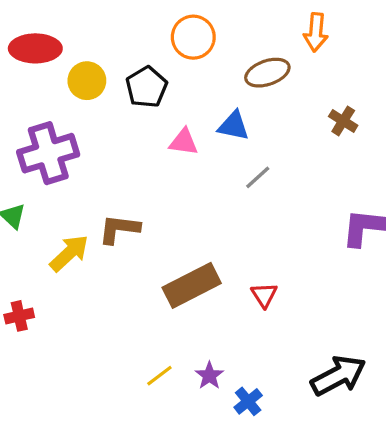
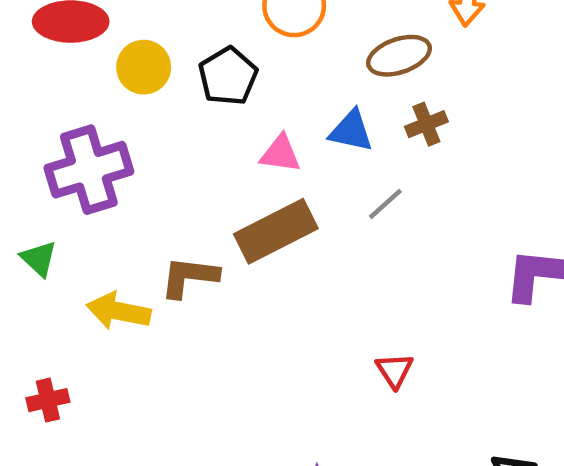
brown cross: (343, 121) -> (426, 124), moved, turned 36
yellow arrow: (69, 253) -> (119, 311), turned -126
brown rectangle: (192, 285) -> (276, 231), moved

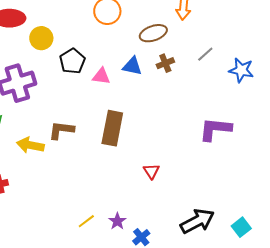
black pentagon: (228, 76) -> (72, 61), moved
gray line: (385, 204) -> (205, 54), moved
brown rectangle: (276, 231) -> (112, 128), moved, turned -52

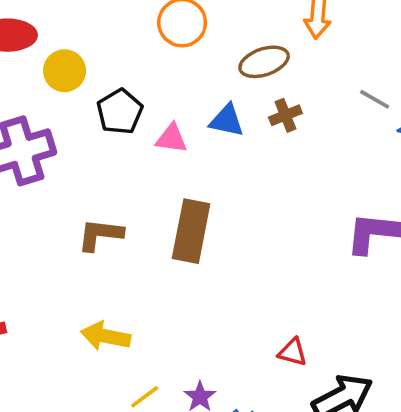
gray line: (205, 54) -> (375, 99), moved, turned 72
yellow arrow: (30, 145) -> (106, 336), moved
red triangle: (151, 171) -> (293, 352), moved, turned -42

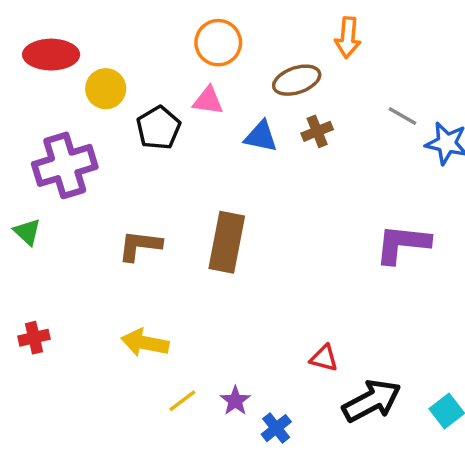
pink triangle: (171, 138) -> (208, 101), moved

